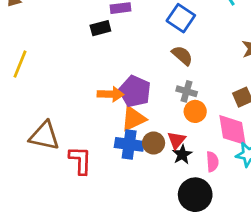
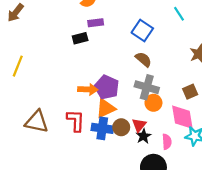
gray cross: (187, 91) -> (147, 87), size x1.5
red L-shape: (80, 160) -> (76, 121), moved

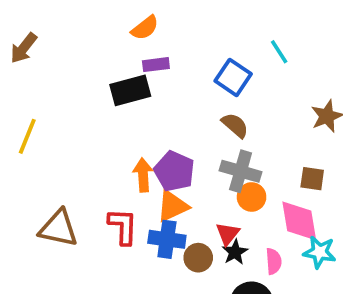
cyan line: (179, 14) -> (279, 52), moved
black rectangle: (80, 38) -> (130, 90), size x1.5
orange arrow: (88, 89) -> (143, 175), turned -96
brown square: (190, 92) -> (312, 179), turned 32
brown circle: (121, 127) -> (198, 258), moved

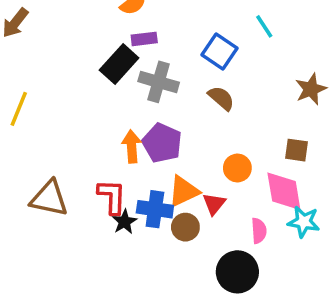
black rectangle: (130, 90) -> (119, 64), turned -33
gray cross: (241, 171) -> (159, 82), moved
orange triangle: (172, 206) -> (184, 191), moved
black star: (235, 252) -> (124, 222), moved

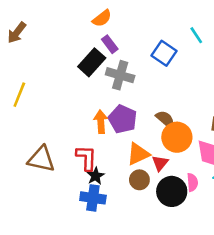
purple rectangle: (144, 39) -> (110, 44), turned 60
brown semicircle: (221, 98) -> (165, 119), moved
orange circle: (237, 168) -> (177, 137), size x1.5
blue cross: (155, 209) -> (93, 198), moved
black circle: (237, 272) -> (172, 191), moved

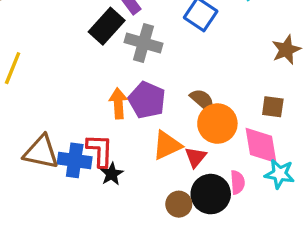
brown circle: (139, 180) -> (179, 204), moved
blue cross: (93, 198) -> (75, 160), moved

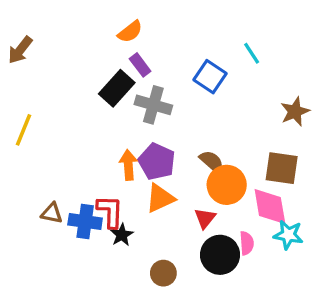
brown square: (273, 107) -> (282, 168), size x1.5
orange triangle: (167, 145) -> (160, 198), moved
brown triangle: (41, 152) -> (52, 213), size x0.6
brown circle: (179, 204) -> (163, 273), moved

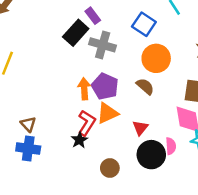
orange circle: (227, 185) -> (156, 58), moved
red L-shape: (110, 212) -> (87, 123), moved, turned 30
brown triangle: (52, 213) -> (28, 124), turned 35
blue cross: (85, 221) -> (28, 149), moved

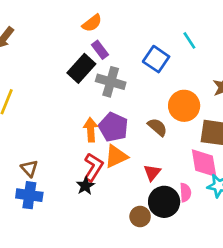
orange circle: (156, 58) -> (184, 106), moved
brown circle: (110, 168) -> (140, 216), moved

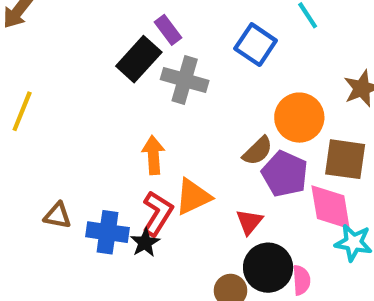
purple pentagon: (113, 127) -> (285, 174), moved
brown semicircle: (157, 127) -> (258, 151), turned 95
brown triangle: (29, 168) -> (57, 216), turned -36
pink semicircle: (185, 192) -> (301, 280), moved
blue cross: (29, 195) -> (108, 232), moved

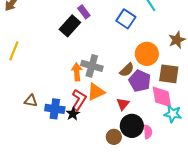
gray cross: (185, 80) -> (92, 66), moved

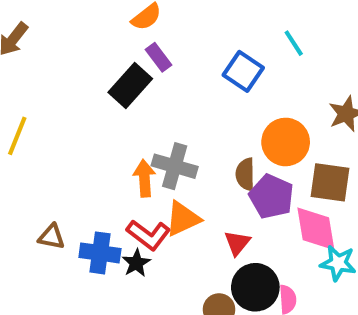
brown semicircle: (127, 70) -> (245, 174), turned 133
red L-shape: (79, 100) -> (148, 235), turned 95

